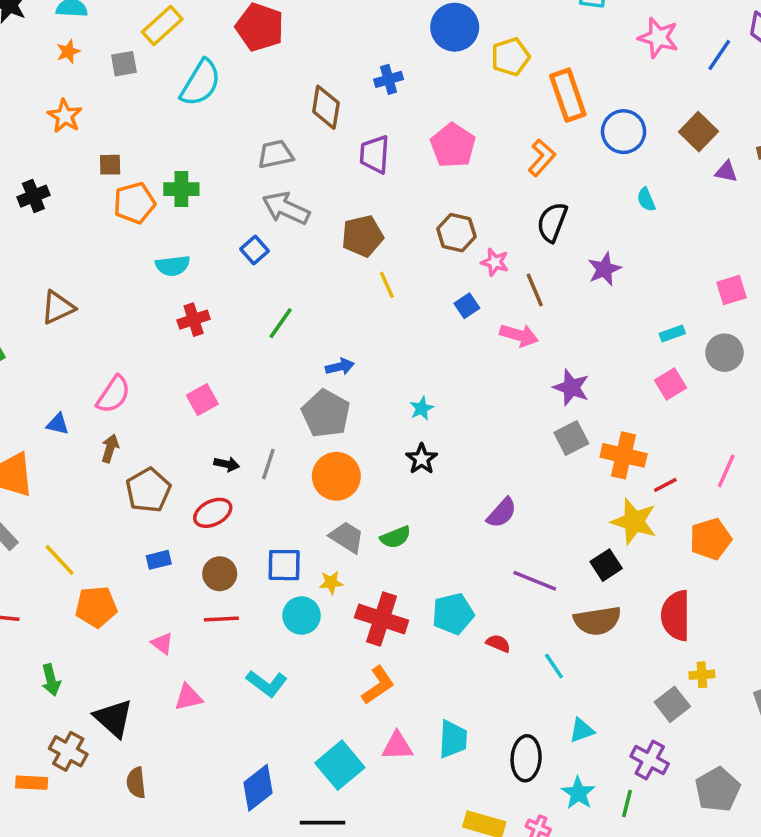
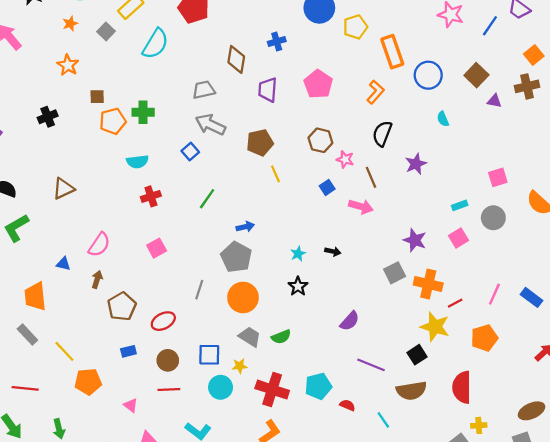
gray square: (124, 64) -> (106, 31), turned -36
purple star: (571, 387) -> (415, 240), moved
black arrow: (227, 464) -> (333, 251), moved

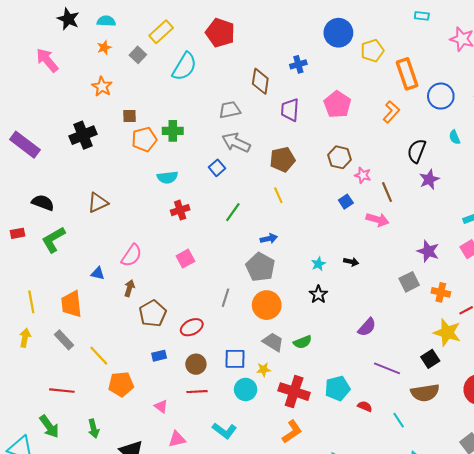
black cross: (48, 117) -> (83, 135), size x1.4
black semicircle: (382, 134) -> (417, 151), moved
yellow line: (276, 174) -> (278, 195), moved
orange cross: (428, 284) -> (441, 292), size x0.7

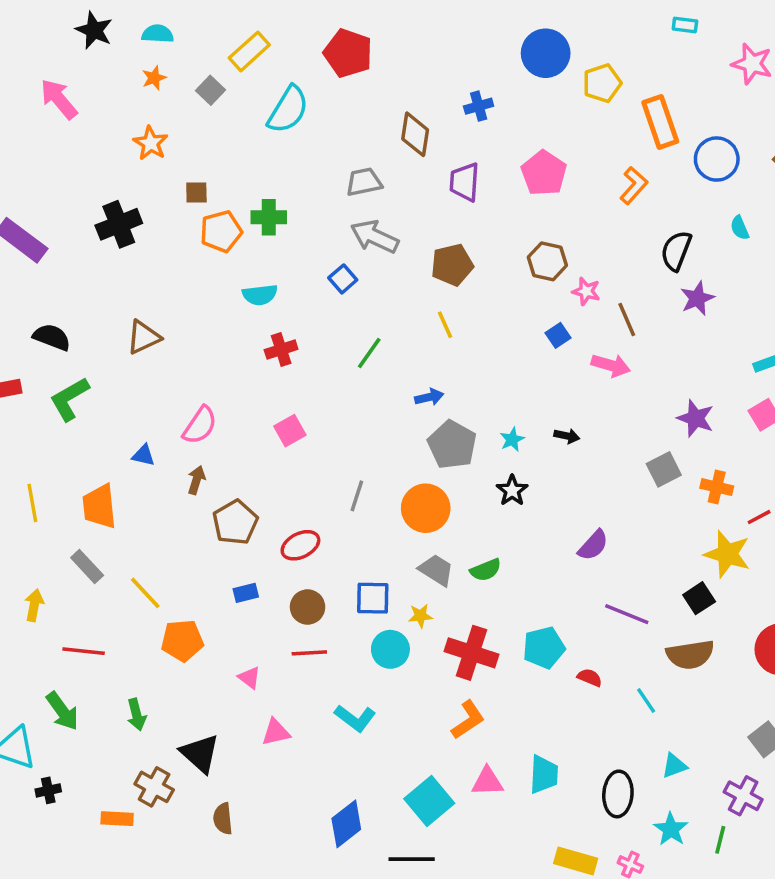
gray pentagon: (260, 267) -> (452, 445), moved
yellow arrow: (25, 338) -> (34, 605), moved

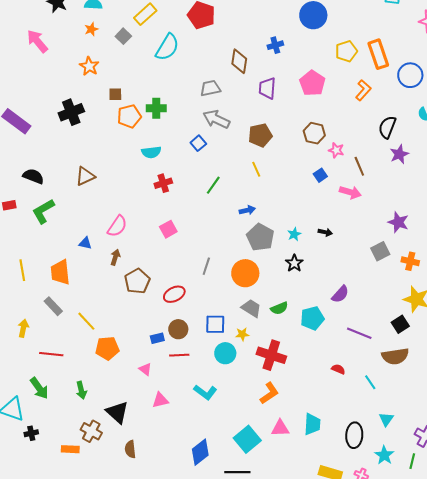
yellow pentagon: (602, 83) -> (346, 51), moved
blue rectangle: (246, 593) -> (157, 338), moved
cyan pentagon: (544, 648) -> (312, 318), moved
cyan triangle: (674, 766) -> (386, 419), turned -35

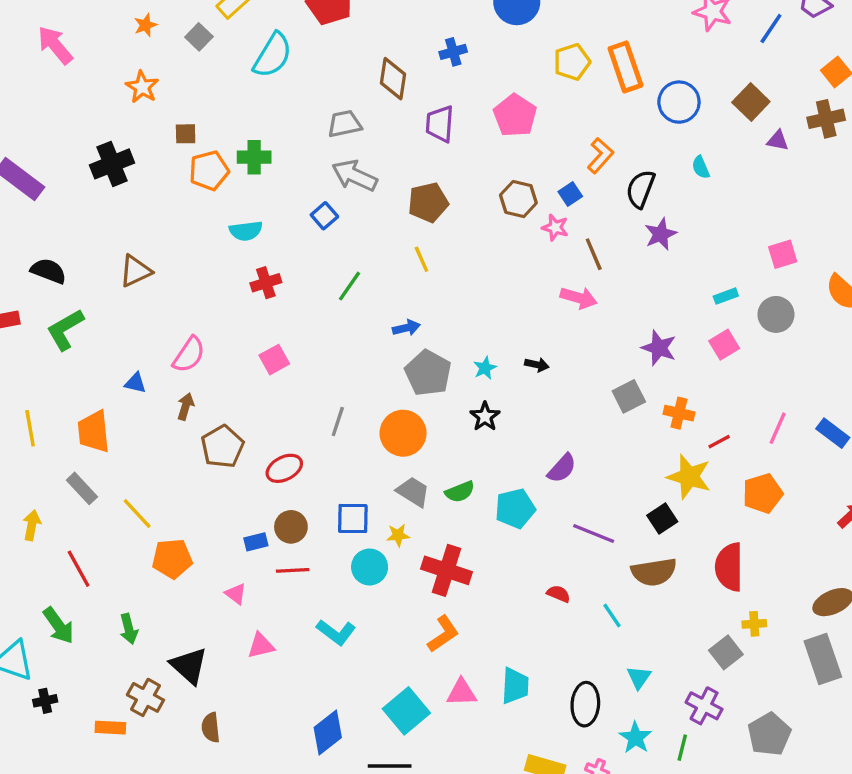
orange L-shape: (363, 90) -> (600, 156), moved
blue square: (320, 175) -> (570, 194), moved
red line: (51, 354) -> (79, 569), turned 55

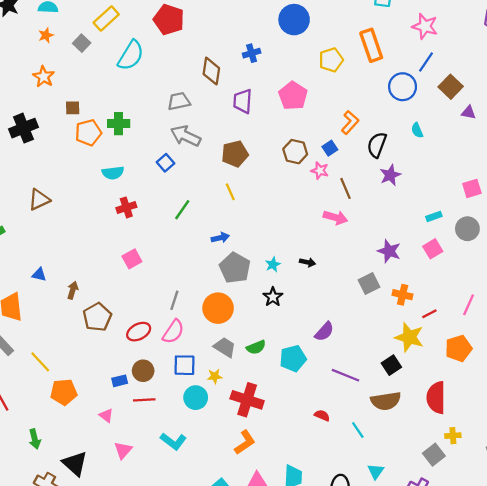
blue line: (771, 28) -> (426, 62), moved
orange rectangle: (625, 67) -> (371, 45), moved
pink semicircle: (189, 355) -> (173, 332), moved
pink triangle: (261, 646) -> (123, 450), turned -36

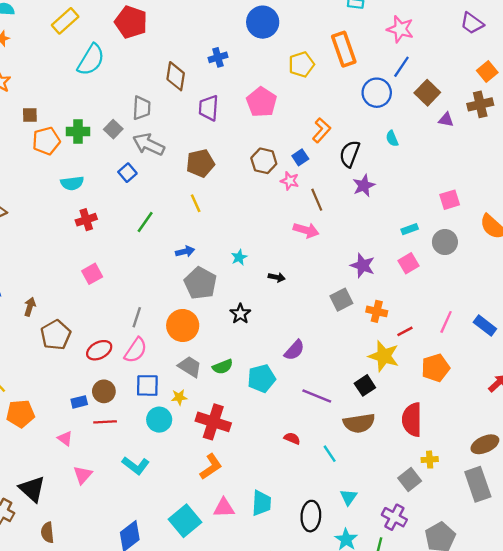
gray square: (82, 43) -> (113, 129), moved
gray trapezoid: (179, 101) -> (142, 108), turned 105
cyan star: (273, 265) -> (239, 257), moved

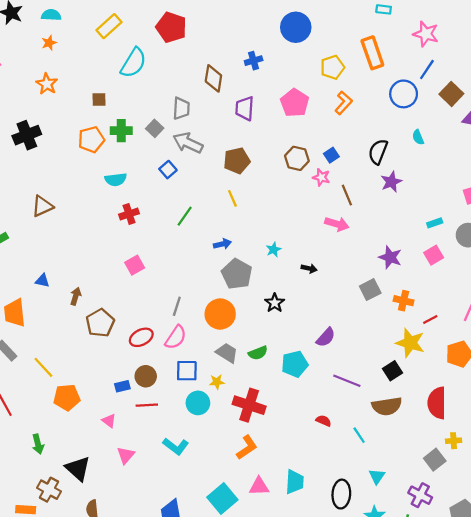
brown square: (30, 115) -> (99, 99), moved
orange L-shape: (321, 130) -> (344, 103), moved

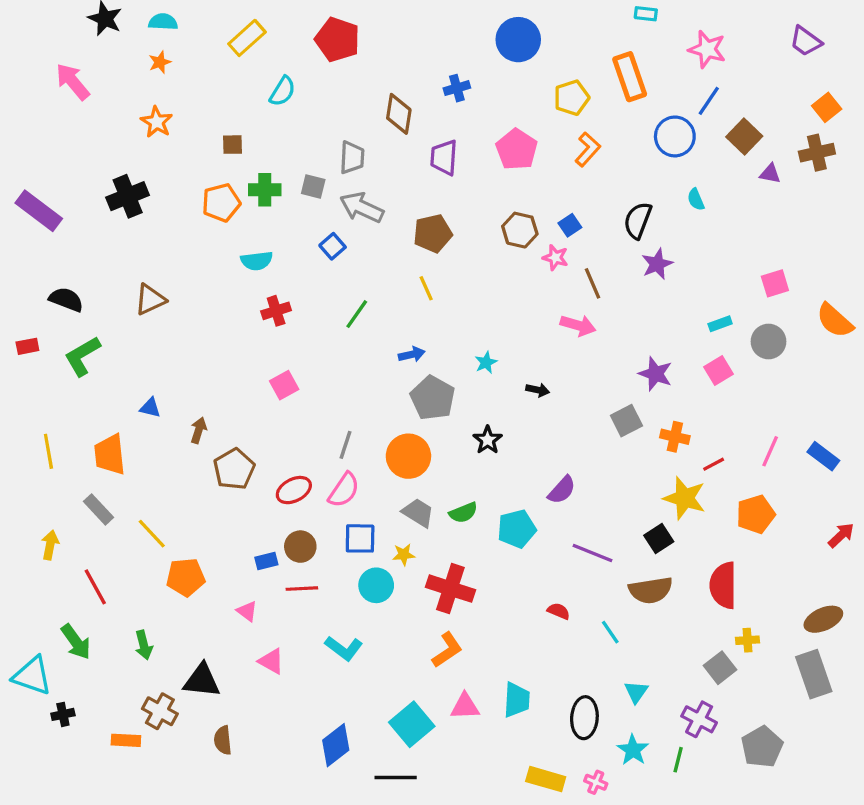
cyan semicircle: (133, 63) -> (283, 91), size x0.7
gray square: (155, 128) -> (313, 187), turned -30
pink triangle: (126, 455) -> (271, 661), turned -42
black triangle: (78, 469) -> (202, 681), turned -36

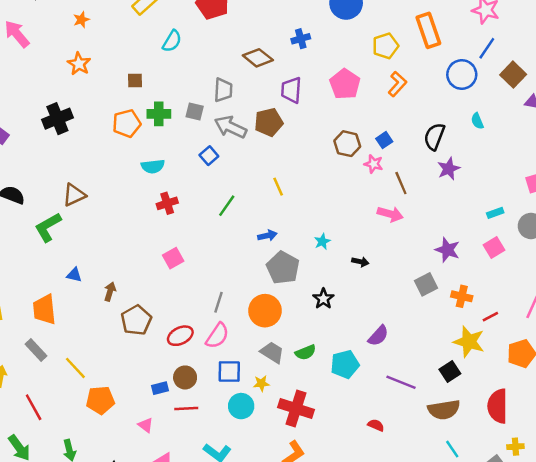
brown diamond: (399, 114) -> (258, 58), turned -60
brown pentagon: (433, 233) -> (269, 122), moved
green L-shape: (82, 356) -> (48, 227), moved
cyan line: (610, 632) -> (452, 449), moved

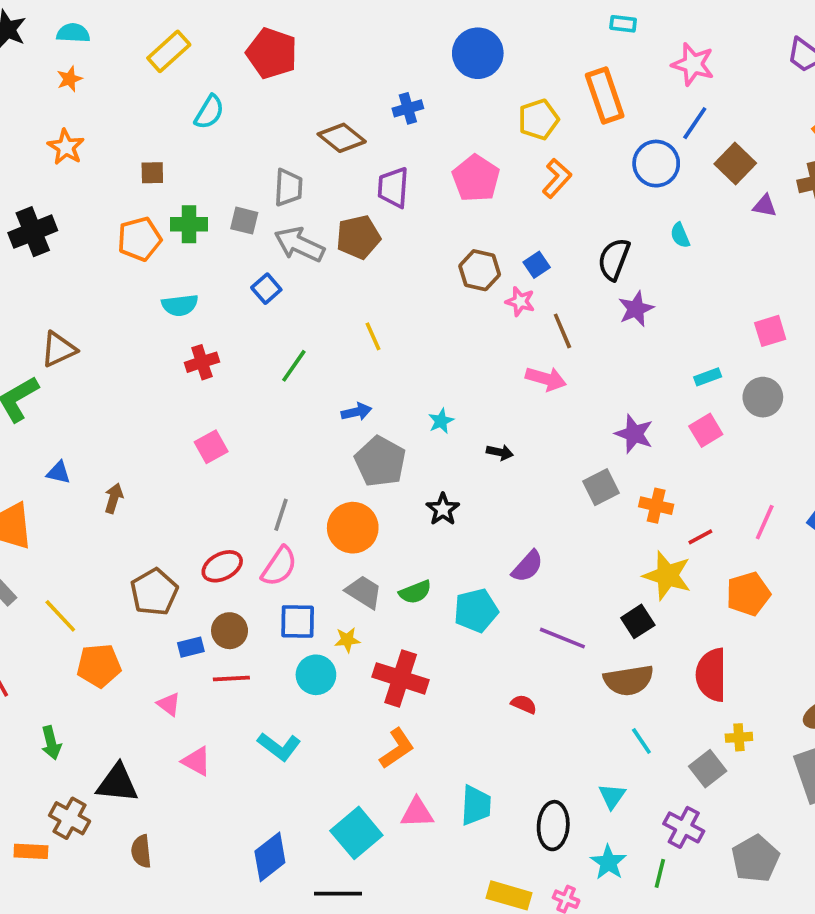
brown pentagon: (136, 320) -> (154, 592), moved

